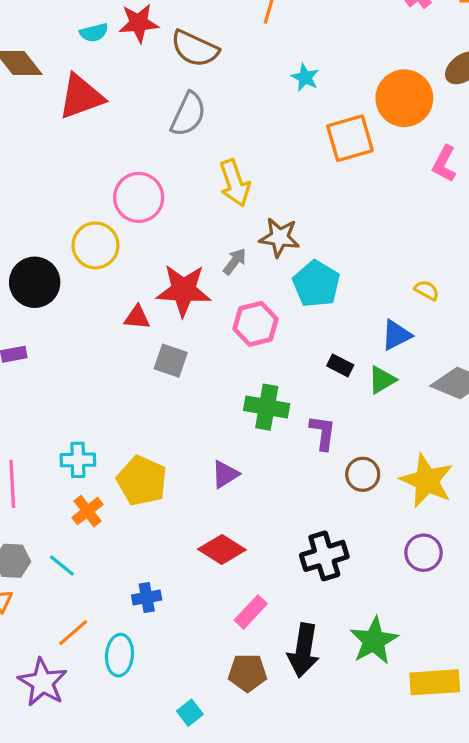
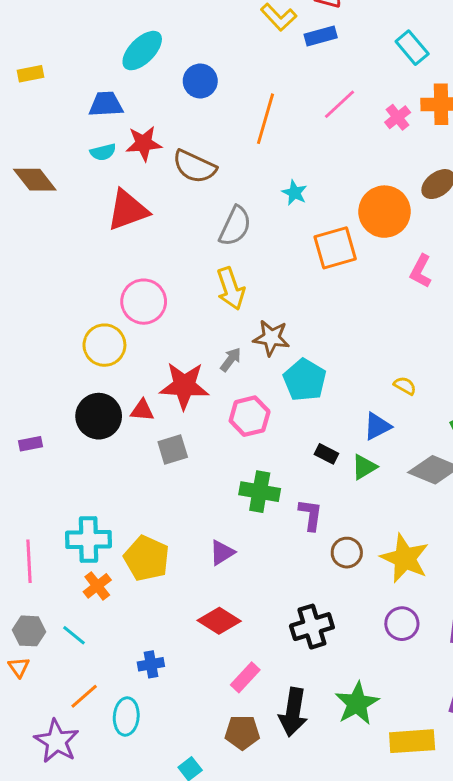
red triangle: (81, 97) -> (128, 210), moved
gray semicircle: (188, 114) -> (235, 226), moved
black circle: (35, 282) -> (99, 416), moved
gray square: (171, 361) -> (173, 450), turned -36
cyan cross: (78, 460) -> (89, 539), size x1.4

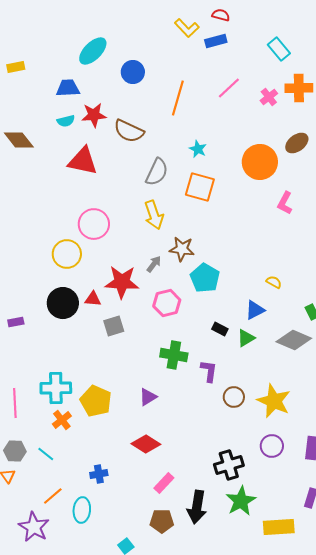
red triangle: (128, 210) -> (83, 161), turned 32
orange square: (335, 248) -> (200, 187), moved, turned 32
black cross: (312, 627) -> (229, 465), moved

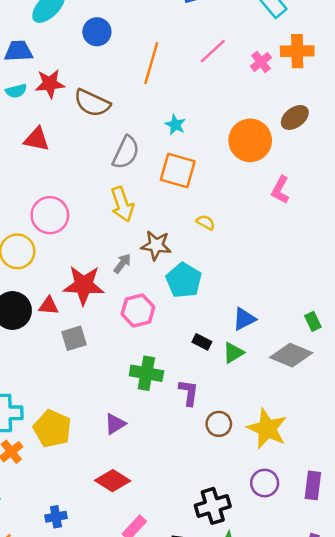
red triangle: (83, 161) -> (37, 139), size x0.7
yellow semicircle: (274, 282) -> (206, 222), moved

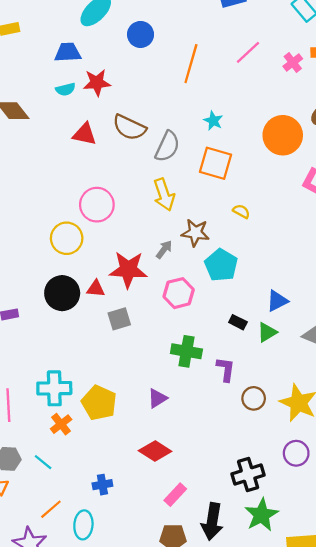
brown semicircle: (92, 103) -> (129, 127), moved

